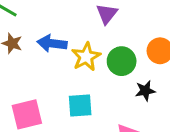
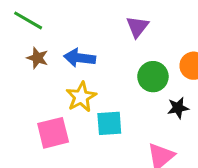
yellow star: (86, 57) -> (81, 97), moved

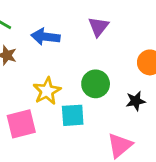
blue arrow: (80, 58) -> (46, 37), moved
green circle: (153, 77) -> (96, 84), moved

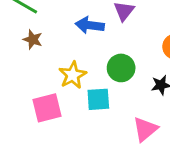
blue arrow: (46, 37) -> (90, 25), moved

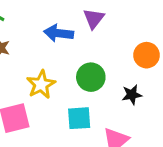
cyan square: (98, 99) -> (79, 118), moved

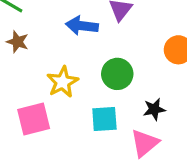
black star: (132, 95) -> (154, 109), moved

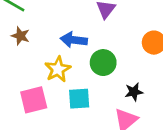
blue arrow: (82, 26) -> (74, 40), moved
cyan square: (104, 119) -> (79, 99), moved

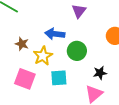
brown star: (20, 36) -> (22, 44), moved
pink square: (34, 100) -> (25, 79), turned 35

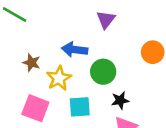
black star: (100, 73) -> (120, 100), moved

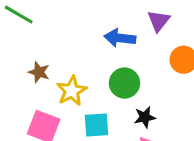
purple triangle: (106, 20) -> (159, 21), moved
blue arrow: (75, 50) -> (120, 38), moved

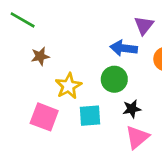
blue arrow: (120, 38) -> (124, 48), moved
brown star: (39, 72) -> (40, 56), moved, turned -30

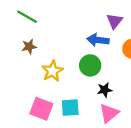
green line: (23, 20) -> (27, 17), moved
cyan square: (90, 116) -> (70, 108), moved
pink square: (44, 117) -> (41, 109), moved

